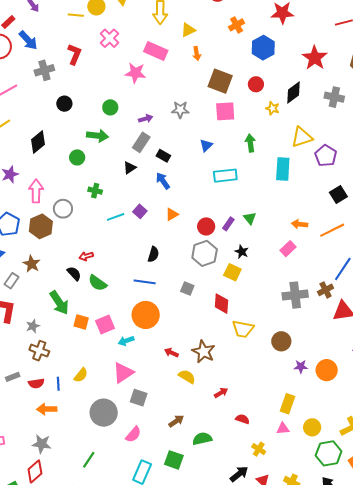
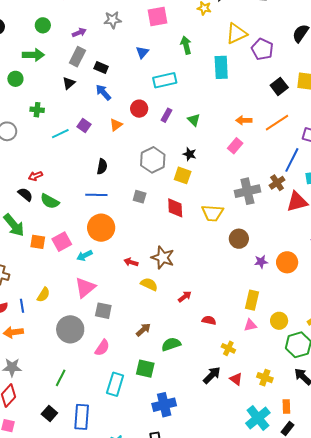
purple rectangle: (228, 224) -> (167, 115), moved
red circle: (206, 226) -> (139, 109), moved
yellow trapezoid: (243, 329) -> (213, 213), moved

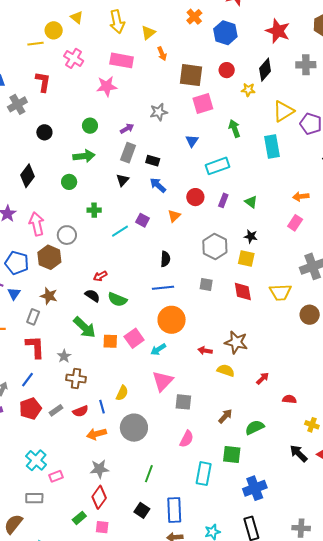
gray circle: (70, 329) -> (134, 428), moved
black arrow: (212, 375) -> (299, 453), turned -84

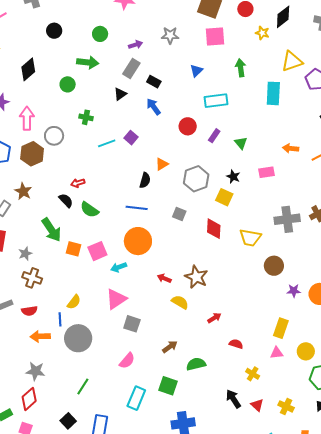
orange triangle: (174, 216) -> (162, 164), moved
pink rectangle: (295, 223) -> (266, 172), moved, turned 35
blue line: (102, 407) -> (60, 319), moved

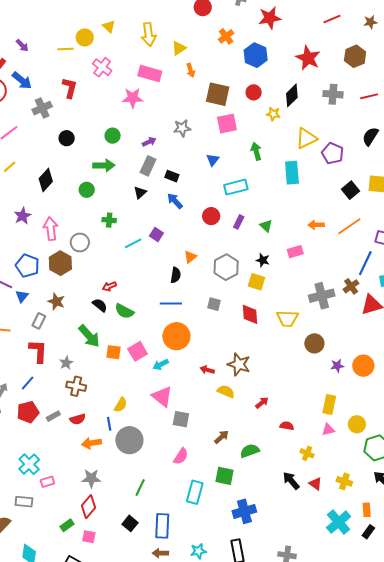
pink triangle: (116, 299) -> (162, 396), turned -40

